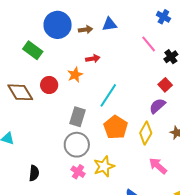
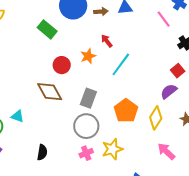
pink line: (149, 44) -> (164, 19), moved
red arrow: (93, 59) -> (107, 41), turned -120
brown diamond: (20, 92) -> (50, 92), moved
cyan line: (108, 95) -> (121, 64), moved
pink cross: (78, 172) -> (86, 153), turned 32

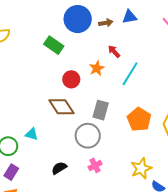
gray circle: (86, 126) -> (88, 136), moved
yellow star: (112, 149) -> (141, 168), moved
black semicircle: (42, 152) -> (59, 168), turned -126
pink cross: (86, 153) -> (95, 165), moved

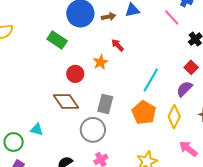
cyan line: (130, 74) -> (151, 80), moved

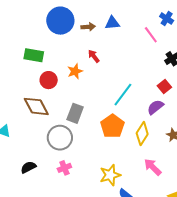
green rectangle: (57, 40) -> (34, 55), moved, turned -30

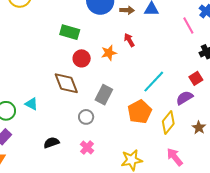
gray circle: (60, 138) -> (86, 117), size x0.6
pink cross: (64, 168) -> (87, 148), turned -32

